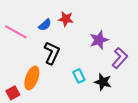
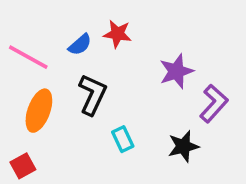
cyan rectangle: (79, 76) -> (123, 139), moved
orange ellipse: (32, 78) -> (39, 111), moved
black star: (103, 82) -> (183, 146), turned -30

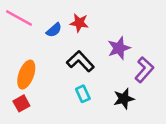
pink line: (28, 57) -> (19, 18), moved
black L-shape: (92, 95) -> (80, 61), moved, turned -68
red square: (23, 166) -> (21, 103), moved

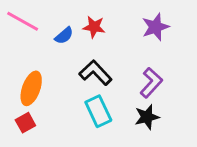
purple star: (119, 48) -> (155, 27), moved
purple L-shape: (144, 70) -> (151, 83), moved
cyan rectangle: (83, 94) -> (98, 111), size x1.5

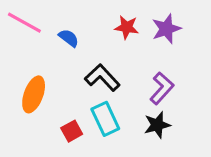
red star: (94, 27) -> (127, 27), moved
blue semicircle: (64, 36) -> (69, 38), turned -102
red square: (25, 123) -> (72, 131), moved

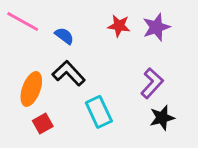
black L-shape: (102, 78) -> (69, 73), moved
black star: (157, 125) -> (162, 118), moved
red square: (72, 131) -> (43, 123), moved

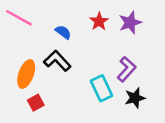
red star: (119, 26) -> (99, 21), turned 30
blue semicircle: (64, 36) -> (63, 32), moved
cyan rectangle: (99, 112) -> (101, 88), moved

